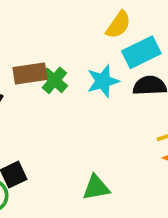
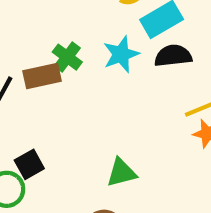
brown rectangle: (30, 73) -> (42, 76), moved

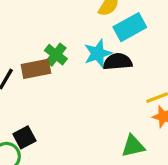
black semicircle: (173, 56) -> (118, 62), moved
green triangle: (121, 173) -> (133, 146), moved

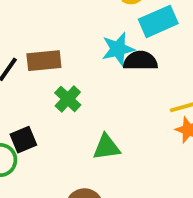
green cross: (56, 55) -> (68, 99), moved
green triangle: (133, 146) -> (106, 147), moved

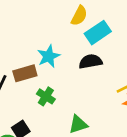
cyan star: (118, 49) -> (49, 56), moved

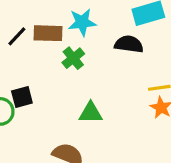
green cross: (46, 96) -> (73, 58), moved

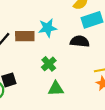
green cross: (73, 58) -> (49, 64), moved

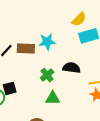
black semicircle: (80, 41) -> (71, 68), moved

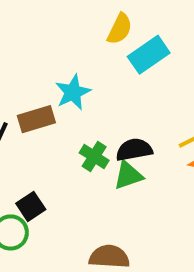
black semicircle: (71, 68) -> (134, 150), moved
green triangle: (53, 98) -> (128, 175), moved

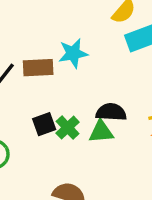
green cross: (94, 157) -> (68, 128), moved
black square: (31, 206) -> (44, 124), moved

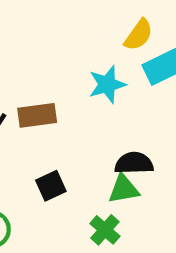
cyan star: (73, 53) -> (107, 84), moved
green cross: (68, 128) -> (105, 230), moved

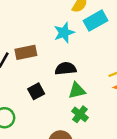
black semicircle: (134, 163) -> (66, 69), moved
green cross: (105, 230) -> (80, 114), moved

